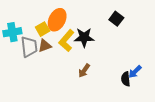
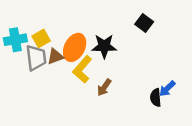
orange ellipse: (57, 20) -> (75, 47), moved
yellow square: (43, 29) -> (41, 38), moved
yellow L-shape: (66, 41) -> (82, 69), moved

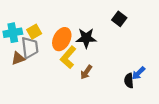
brown triangle: (55, 56) -> (18, 58), moved

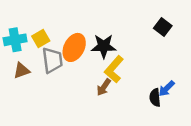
black square: (119, 19) -> (163, 27), moved
gray trapezoid: (30, 48) -> (52, 60), moved
yellow L-shape: (68, 57) -> (114, 69), moved

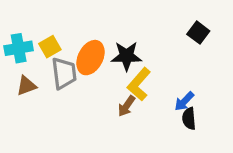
blue arrow: (167, 89) -> (184, 101), moved

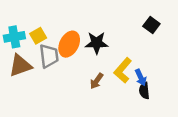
yellow L-shape: (139, 84) -> (123, 70), moved
brown triangle: (26, 86) -> (20, 66), size x1.5
blue arrow: (184, 101) -> (141, 77), turned -70

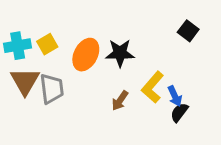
gray trapezoid: (49, 56) -> (52, 89), moved
brown triangle: (20, 66) -> (25, 81), turned -40
black semicircle: (144, 91) -> (179, 112), turned 42

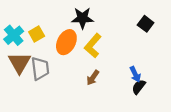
cyan cross: (18, 46) -> (14, 35), turned -30
black star: (120, 53) -> (82, 18), moved
yellow L-shape: (153, 87) -> (93, 46), moved

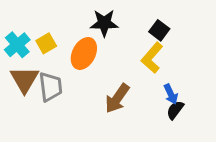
black square: (146, 24) -> (159, 30), moved
yellow L-shape: (93, 46) -> (152, 58), moved
brown arrow: (93, 78) -> (117, 98), size x1.5

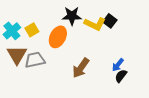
yellow L-shape: (152, 58) -> (95, 24), moved, turned -105
gray trapezoid: (51, 87) -> (35, 60), turned -95
blue arrow: (171, 94) -> (118, 65), turned 64

